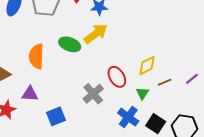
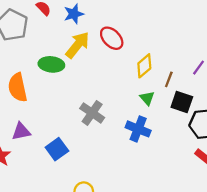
red ellipse: (117, 77) -> (112, 38), moved
brown line: (165, 82) -> (169, 79), turned -32
black square: (156, 124) -> (182, 102), moved

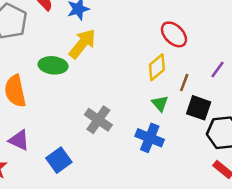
red ellipse: (112, 38) -> (174, 34), moved
purple triangle: (21, 131) -> (19, 140), turned 36

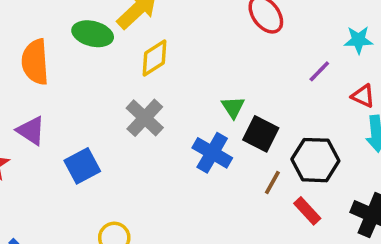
yellow diamond: (157, 67) -> (155, 58), moved
brown line: (184, 83) -> (272, 182), moved
black square: (199, 108) -> (261, 134), moved

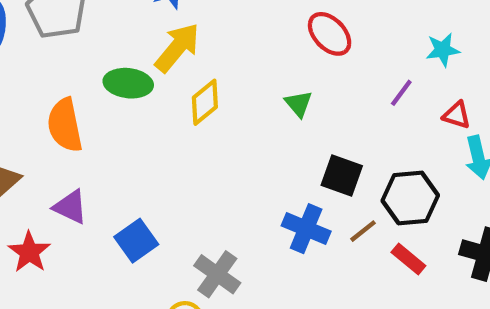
green triangle: (233, 107) -> (299, 104), moved
gray cross: (145, 118) -> (217, 274), moved
blue cross: (212, 153) -> (306, 229), moved
brown line: (272, 182) -> (363, 231), turned 30

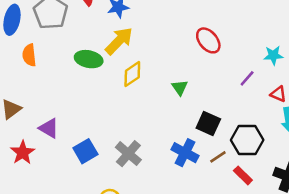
green triangle: (299, 104) -> (180, 88), moved
orange semicircle: (65, 125) -> (29, 55), moved, size x0.7
gray cross: (217, 274) -> (128, 154), moved

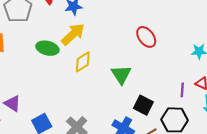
purple line: (247, 78) -> (182, 90), moved, turned -40
green triangle: (180, 88) -> (121, 75), size x1.5

